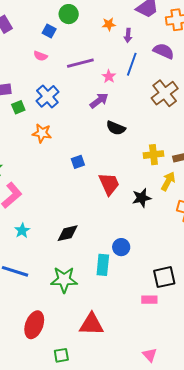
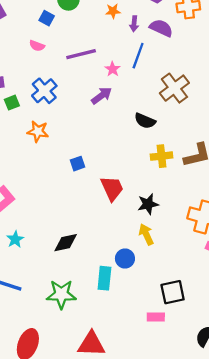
purple semicircle: (164, 51) -> (161, 28), moved
black semicircle: (116, 128) -> (145, 121), moved
yellow arrow: (168, 181) -> (146, 234), moved, turned -54

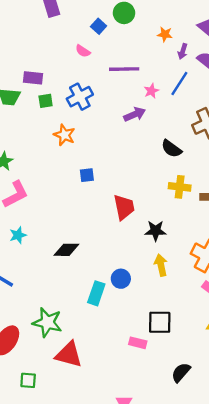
blue square: (78, 164) -> (87, 175), moved
yellow arrow: (146, 234) -> (161, 265), moved
green star: (61, 294) -> (47, 322), moved

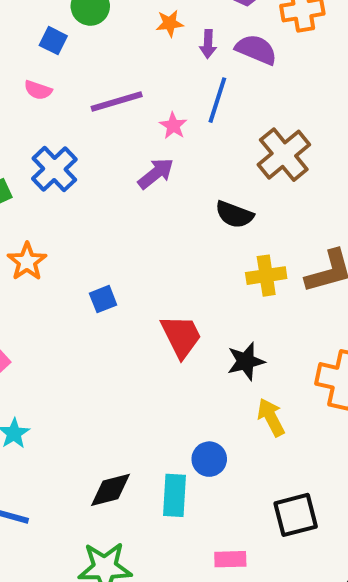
orange star: (64, 135) -> (27, 262), moved, turned 30
black diamond: (66, 250) -> (110, 490), moved
pink rectangle: (138, 343) -> (230, 559), moved

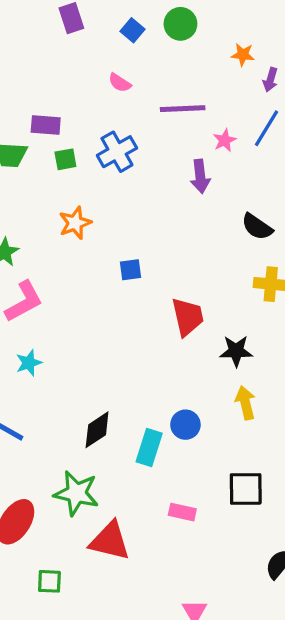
blue square: (53, 41) -> (132, 30), moved
purple arrow: (156, 173) -> (200, 176), turned 108
black diamond: (110, 490) -> (97, 430), turned -33

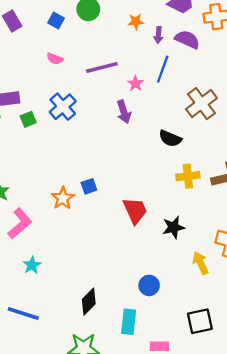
orange star: (75, 223) -> (63, 198), moved
yellow arrow: (245, 403) -> (201, 263), moved
cyan rectangle: (149, 447) -> (129, 322), moved

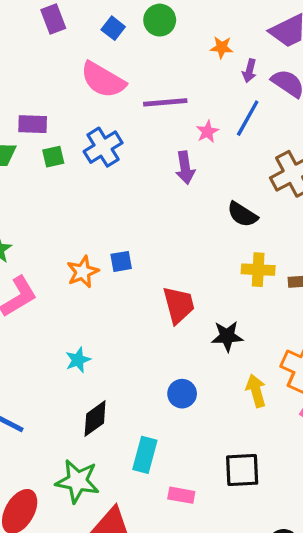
pink semicircle: (55, 59) -> (103, 80), size x2.0
cyan star: (32, 265) -> (78, 360), moved
blue circle: (149, 285) -> (182, 394), moved

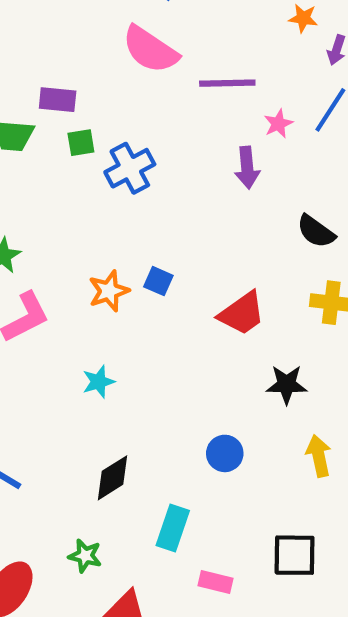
blue cross: (103, 147) -> (130, 168), moved
blue square: (121, 261) -> (158, 281), turned 30
red trapezoid: (179, 305) -> (242, 313), moved, turned 66
cyan star: (78, 360) -> (98, 382), moved
green star: (77, 481) -> (85, 556), size x0.6

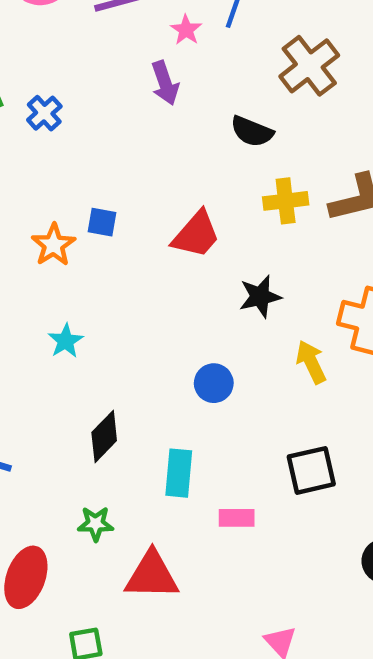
blue cross: (130, 168) -> (44, 113), size x0.7

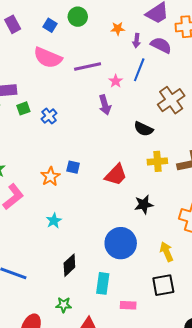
yellow arrow: (311, 362) -> (167, 252), moved
blue circle: (214, 383) -> (121, 243), size x1.8

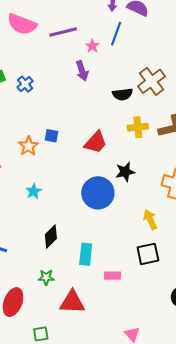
brown cross: (171, 100) -> (151, 81), moved
black semicircle: (144, 129) -> (123, 94), turned -30
blue circle: (121, 243) -> (98, 193), moved

